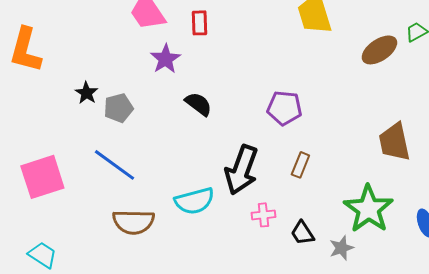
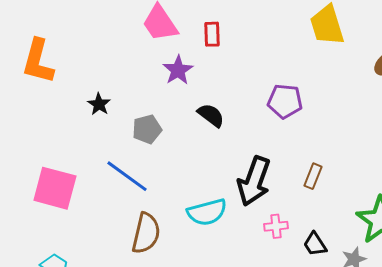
gray pentagon: (118, 108) -> (147, 129), moved
purple pentagon: (284, 108) -> (285, 101), moved
pink square: (42, 177) -> (55, 188), turned 33
brown semicircle: (133, 222) -> (146, 233), turned -78

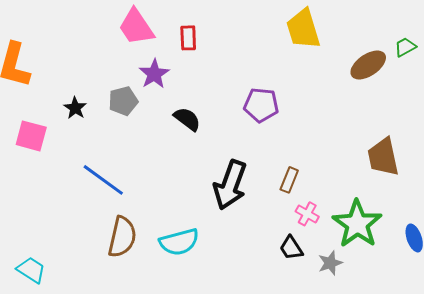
gray pentagon: (147, 129) -> (123, 101), moved
pink square: (55, 188) -> (31, 136), moved, size x0.7
cyan semicircle: (207, 212) -> (179, 242), moved
pink cross: (276, 226) -> (307, 214), moved, turned 35

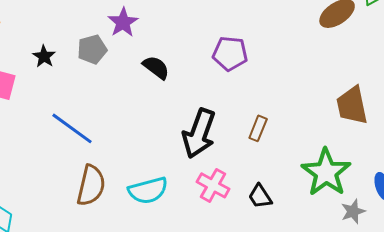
pink cross: (307, 214) -> (213, 185), moved, size x1.4
gray star: (330, 263) -> (353, 211), moved

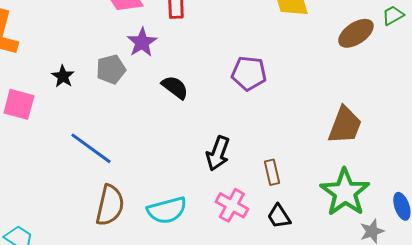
brown trapezoid: (352, 105) -> (345, 125), moved, turned -147
brown rectangle: (258, 128) -> (272, 172), moved, turned -35
black arrow: (199, 133) -> (218, 153), size x0.7

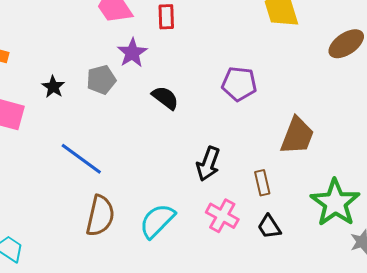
brown trapezoid: (345, 125) -> (297, 136), moved
cyan semicircle: (167, 210) -> (157, 221), turned 150

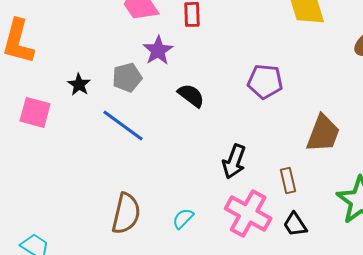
blue line: (81, 159) -> (123, 125), moved
pink cross: (222, 216) -> (248, 213), size x1.4
cyan semicircle: (157, 221) -> (183, 218), size x0.6

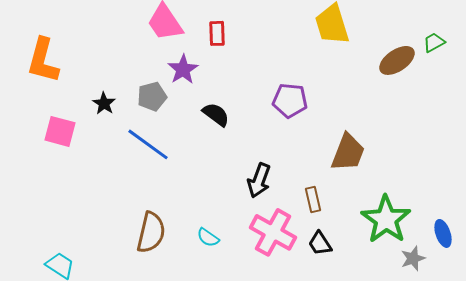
cyan semicircle: (183, 218) -> (208, 237), turned -100

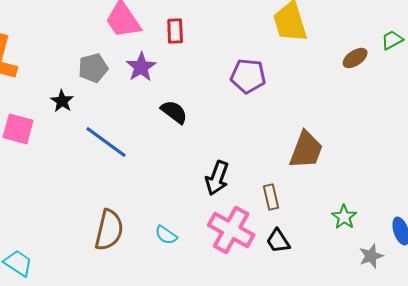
brown ellipse: (397, 60) -> (355, 58), size x0.7
gray pentagon: (152, 96) -> (93, 68), moved
purple pentagon: (290, 100) -> (248, 76), moved
green star: (386, 219) -> (344, 217), size x0.5

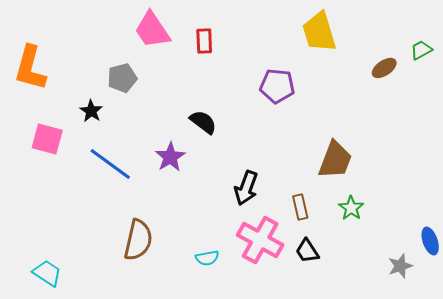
purple star: (141, 67) -> (170, 157), moved
blue line: (106, 142) -> (110, 164), moved
green star: (344, 217) -> (351, 208), moved
cyan semicircle: (166, 235) -> (207, 258), moved, turned -45

